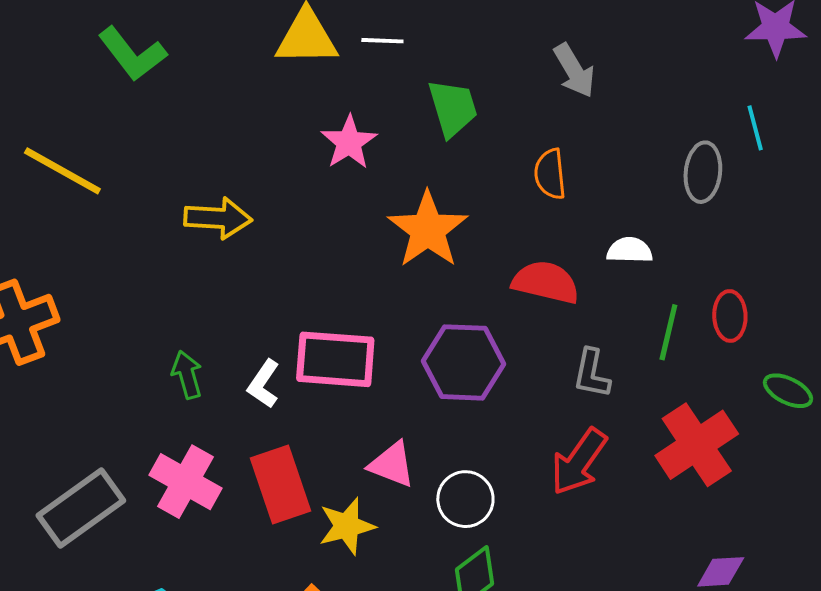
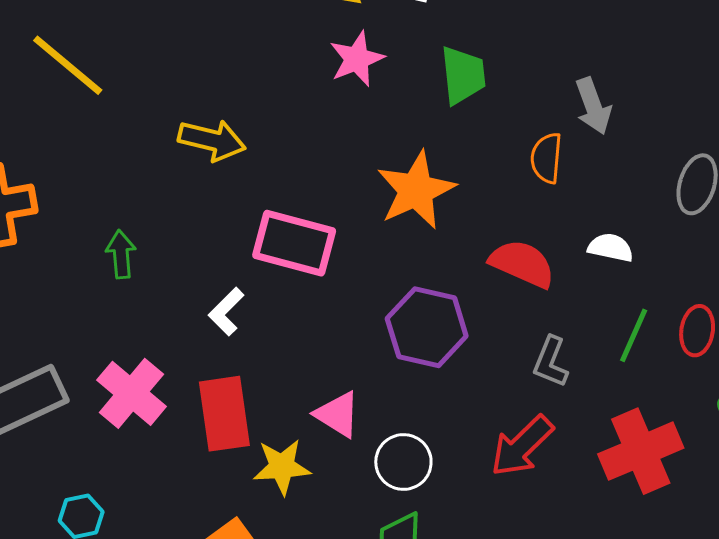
gray arrow: (574, 70) -> (593, 106), moved
pink star: (349, 142) -> (357, 59), moved
pink rectangle: (335, 359) -> (294, 243), moved
green arrow: (187, 375) -> (121, 254), moved

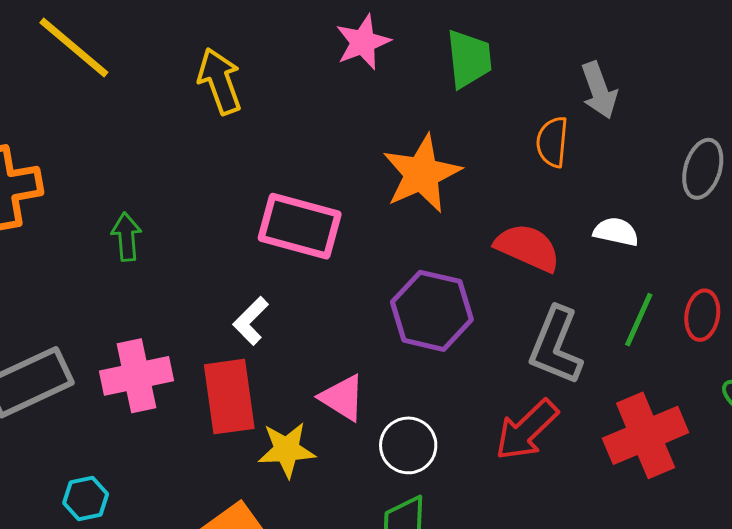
yellow arrow: (212, 140) -> (220, 81), moved, turned -124
white L-shape: (226, 312) -> (251, 321), moved
gray L-shape: (551, 362) -> (556, 346), size x1.5
pink cross: (132, 393) -> (136, 376), turned 38

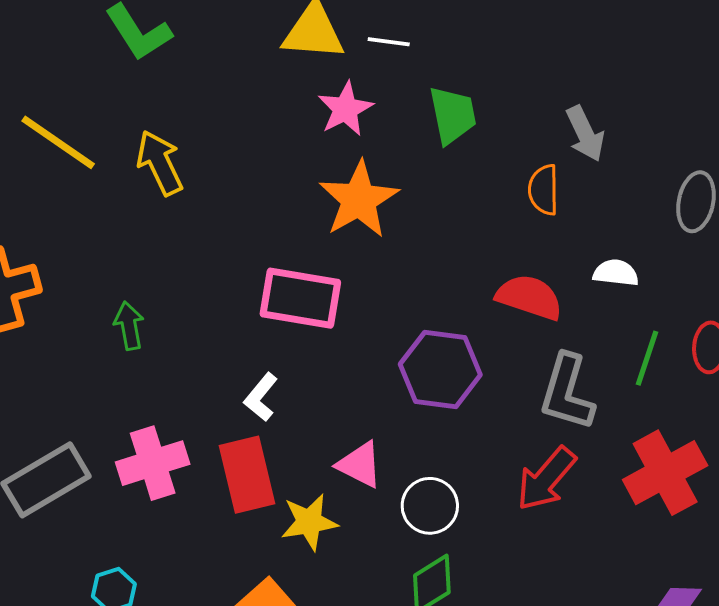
yellow arrow: (220, 81) -> (160, 163), moved
orange star: (422, 174) -> (359, 200), moved

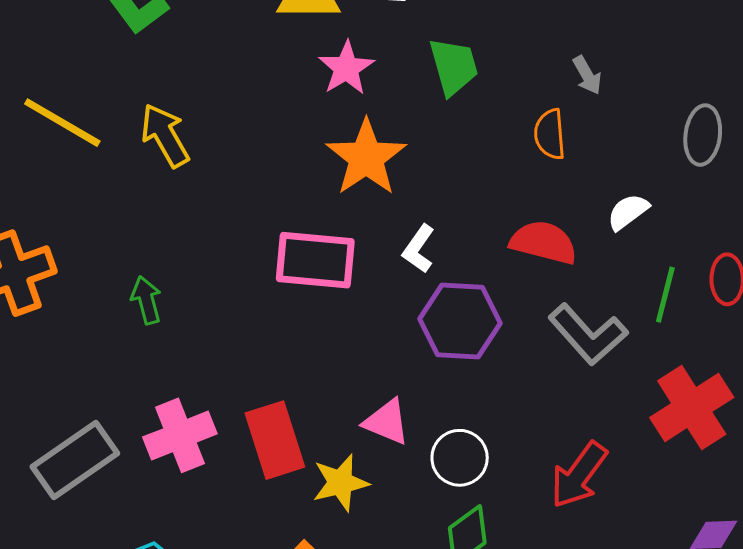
gray arrow: (585, 134) -> (587, 75), size x0.7
white semicircle: (616, 273) -> (628, 212), turned -39
gray L-shape: (567, 392) -> (588, 334), turned -54
white L-shape: (261, 397) -> (419, 249), moved
red arrow: (546, 479) -> (579, 475), moved

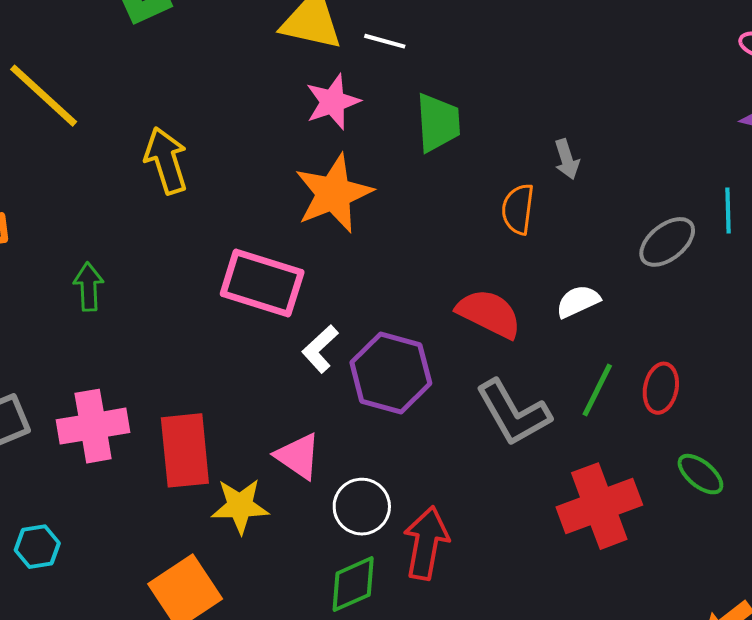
yellow arrow: (165, 135) -> (166, 161), moved
gray ellipse: (703, 135) -> (667, 242), turned 32
white L-shape: (419, 249) -> (320, 349), moved
red arrow: (579, 475) -> (426, 543), moved, turned 142

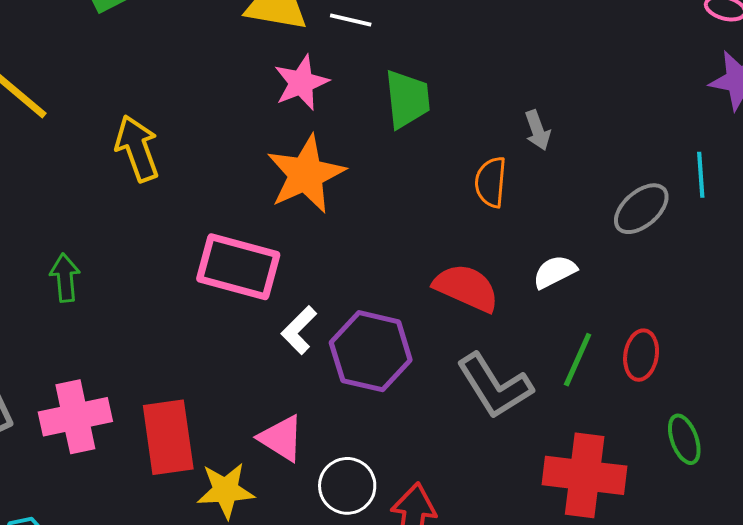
green ellipse: (700, 474) -> (684, 439), turned 33
red cross: (599, 506) -> (585, 475), turned 30

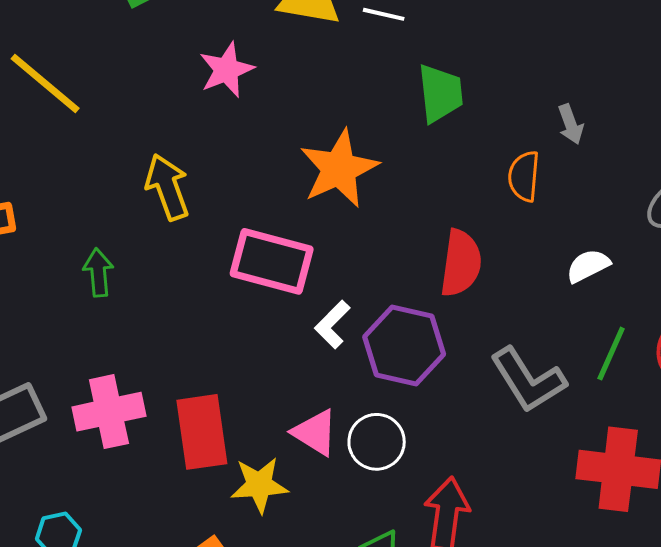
pink star: (301, 83) -> (226, 70), moved
yellow arrow: (137, 148) -> (167, 187), moved
red semicircle: (466, 288) -> (461, 263), moved, turned 74
white circle: (347, 486) -> (377, 442), moved

